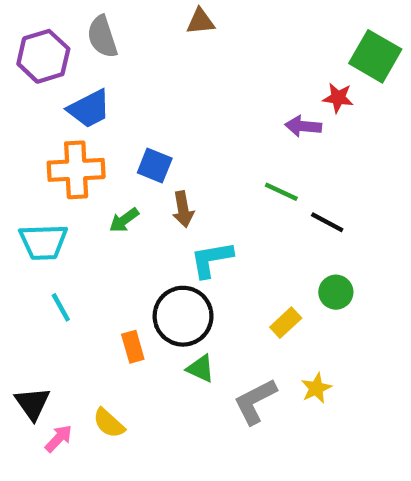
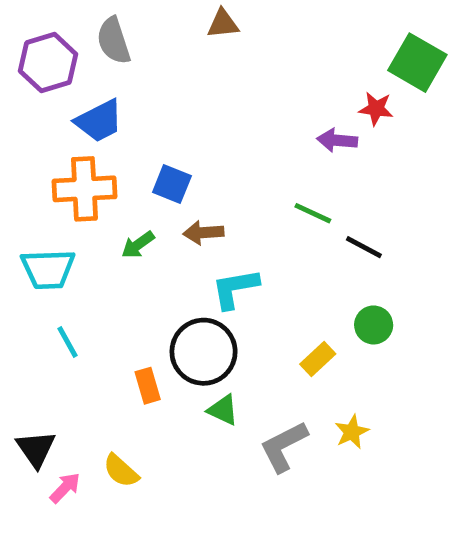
brown arrow: (183, 209) -> (204, 233), turned 96

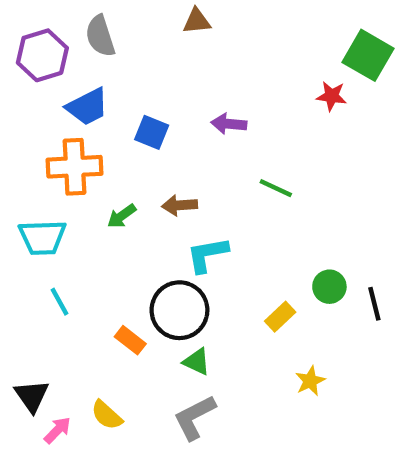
purple arrow: (337, 140) -> (229, 124), moved
blue square: (172, 184) -> (152, 132), moved
black line: (364, 247) -> (374, 304), moved, turned 48
orange rectangle: (148, 386) -> (130, 340), turned -36
gray L-shape: (284, 446) -> (194, 417), moved

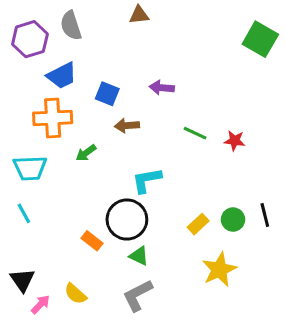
red star: (332, 96) -> (235, 141), moved
brown arrow: (179, 205) -> (127, 126), moved
green circle: (329, 287) -> (233, 220), moved
cyan line: (60, 302) -> (24, 213), moved
yellow star: (310, 381) -> (219, 270), size x1.6

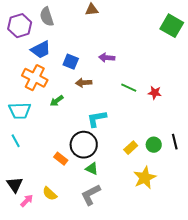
orange cross: (53, 118) -> (35, 78), turned 30

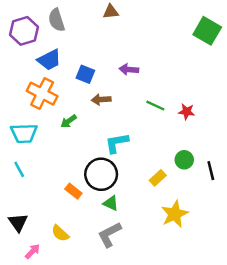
green circle: (154, 145) -> (184, 160), moved
pink arrow: (27, 201) -> (32, 251), moved

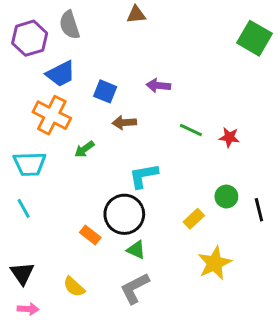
pink arrow: (32, 251) -> (28, 309), moved, turned 49

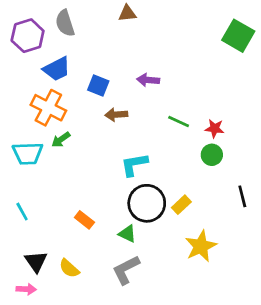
green arrow: (84, 149) -> (61, 140), moved
green circle: (226, 197) -> (212, 155), moved
cyan line: (24, 208) -> (22, 212), moved
black circle: (124, 214) -> (147, 203), moved
black triangle: (22, 273) -> (36, 261), moved

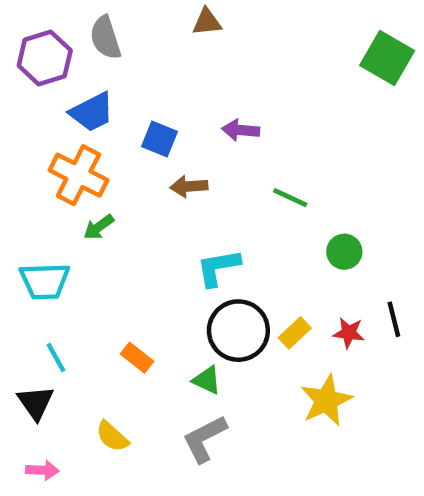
red star: (215, 128) -> (349, 333), moved
cyan trapezoid: (28, 153) -> (45, 281), moved
cyan line: (22, 212) -> (56, 358), moved
black triangle: (36, 261) -> (36, 403), moved

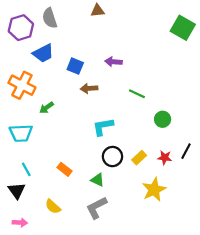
orange cross: (78, 175) -> (22, 85), moved
black line: (394, 319) -> (186, 151), turned 42
black circle: (238, 331) -> (112, 157), size x0.7

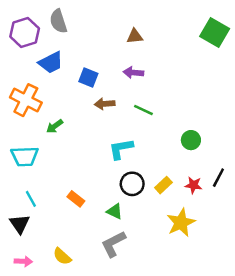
brown triangle: (98, 11) -> (135, 36), moved
green line: (137, 94) -> (143, 110), moved
yellow semicircle: (53, 207) -> (62, 256), moved

